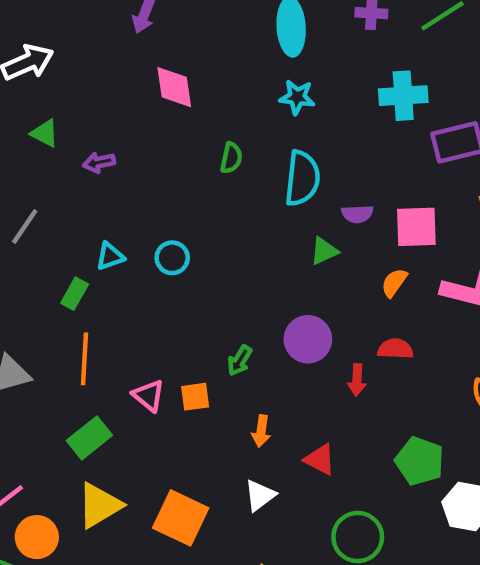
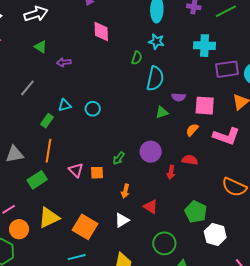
green semicircle: (231, 158) -> (137, 58), moved
green rectangle: (89, 438) -> (37, 180), moved

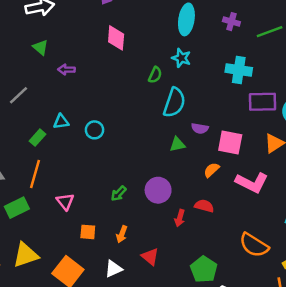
orange square: (97, 173) -> (88, 232), moved

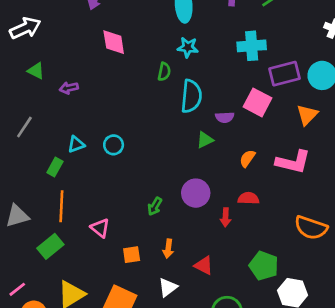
pink square: (230, 142) -> (258, 102), moved, turned 30

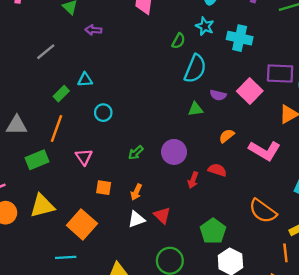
cyan cross: (252, 46) -> (240, 38), moved
cyan circle: (114, 145) -> (103, 113), moved
white triangle: (168, 287) -> (136, 219), moved

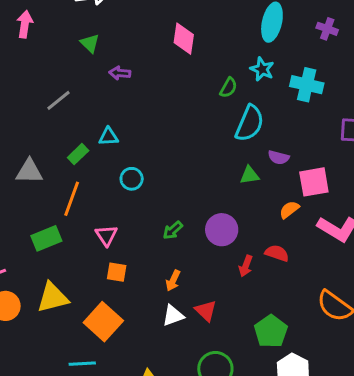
pink square: (250, 91) -> (314, 182), moved, turned 35
gray triangle: (17, 125) -> (29, 171), moved
orange square: (104, 188) -> (117, 272), moved

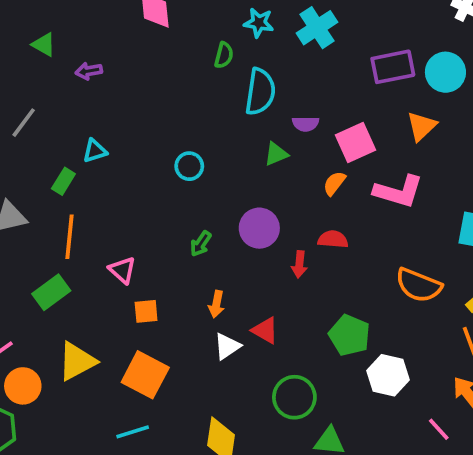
cyan cross: (307, 85) -> (317, 28), turned -32
cyan circle: (132, 179) -> (189, 166), moved

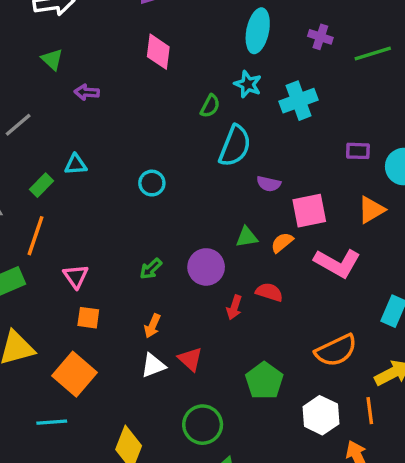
purple rectangle: (393, 67) -> (358, 151), size x0.6
green triangle: (276, 154) -> (247, 237), moved
cyan circle: (189, 166) -> (152, 183), moved
orange semicircle: (419, 285) -> (336, 350), turned -60
white hexagon: (388, 375) -> (321, 415), moved

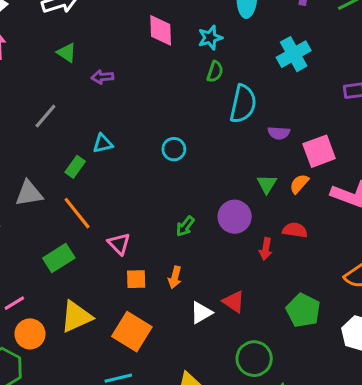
cyan star: (248, 84) -> (210, 38), moved, turned -30
orange line: (36, 236) -> (77, 213), turned -48
green triangle: (247, 237) -> (267, 184), turned -40
orange arrow: (152, 326) -> (175, 277), moved

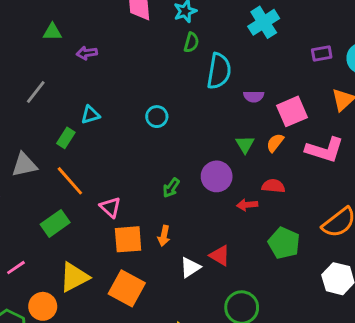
green triangle: (67, 53) -> (52, 32), turned -30
red arrow: (266, 249) -> (247, 205), turned 78
orange square: (136, 279) -> (128, 239), size x1.5
green pentagon: (303, 310) -> (284, 243), moved
orange circle: (30, 334) -> (43, 306), moved

